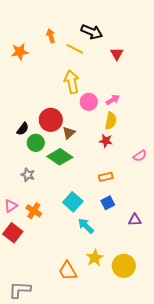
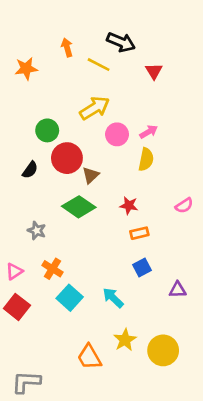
yellow arrow: (72, 82) -> (95, 108), turned 70
red star: (106, 141) -> (129, 206), moved
green circle: (36, 143) -> (47, 130), moved
cyan square: (73, 202) -> (70, 298), moved
orange cross: (34, 211) -> (52, 269), moved

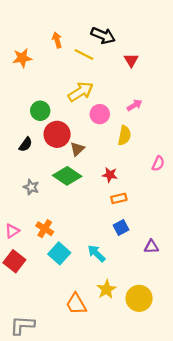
pink arrow: (149, 132) -> (135, 105), moved
pink semicircle: (184, 206) -> (158, 164), moved, turned -32
gray star: (37, 231) -> (31, 187), moved

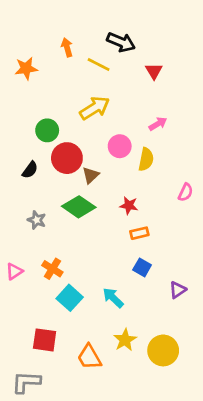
pink circle: (100, 114) -> (120, 146), moved
blue square: (121, 228) -> (142, 267), turned -32
purple triangle: (151, 247) -> (178, 290), turned -32
red square: (14, 261) -> (45, 340), moved, turned -30

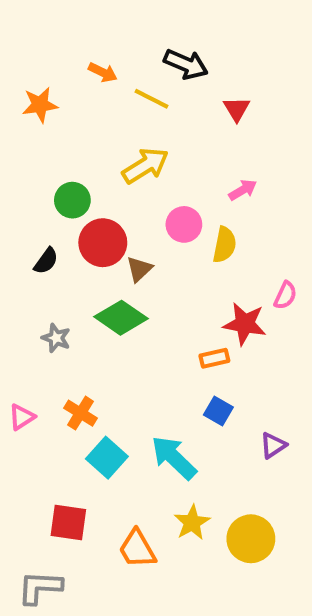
orange arrow: (67, 47) -> (103, 72), turned 132
red star: (129, 206) -> (245, 324), moved, size x1.5
cyan arrow: (113, 298) -> (174, 458), size x1.4

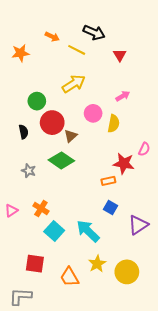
black semicircle: (46, 261) -> (24, 132), turned -48
purple triangle: (273, 445) -> (138, 225), size x1.5

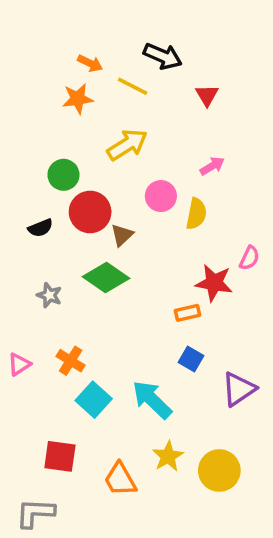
orange star: (20, 53) -> (78, 99), moved
black semicircle: (24, 132) -> (40, 228), turned 80

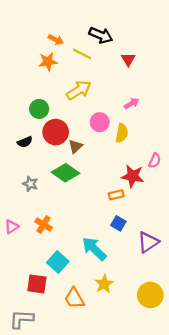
cyan square: (94, 400) -> (58, 262), moved
yellow circle: (219, 470) -> (150, 295), moved

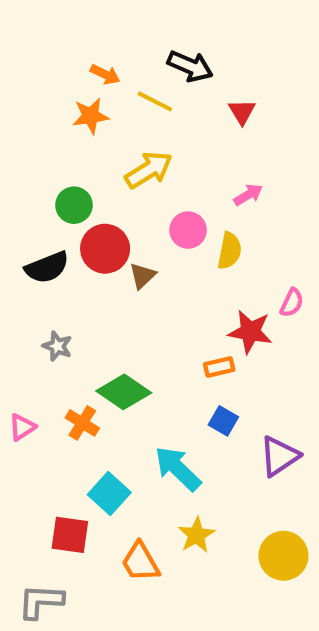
black semicircle: (25, 142) -> (47, 267), size x1.5
green diamond: (66, 173) -> (124, 392), moved

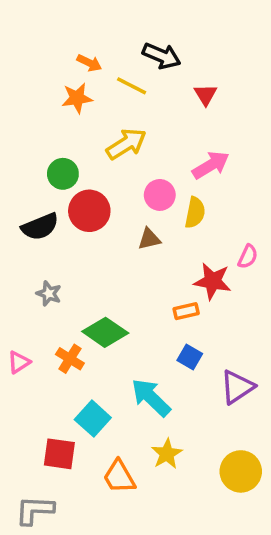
pink arrow: (248, 195) -> (211, 165), size x1.5
brown triangle: (142, 276) -> (149, 239), moved, turned 30

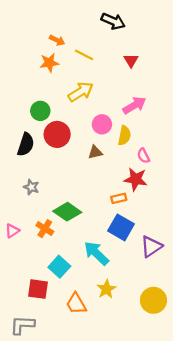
black arrow: (162, 56) -> (113, 21), moved
black semicircle: (40, 227) -> (26, 144), turned -50
pink semicircle: (248, 257) -> (143, 156), moved, turned 128
blue square: (190, 357) -> (121, 227), size x1.6

